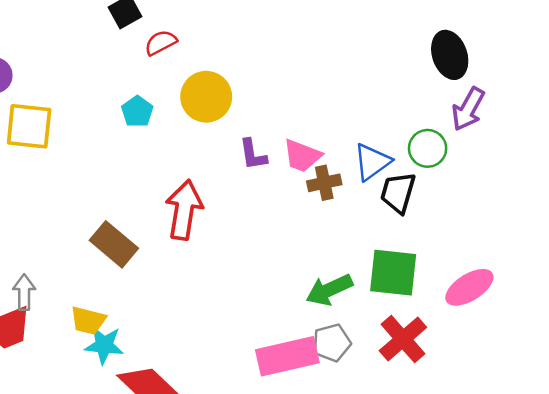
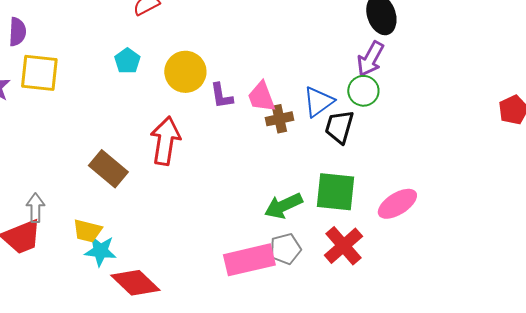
yellow circle: (206, 97) -> (185, 72), moved
purple arrow: (468, 109) -> (370, 59), moved
pink trapezoid: (302, 156) -> (261, 97), turned 48

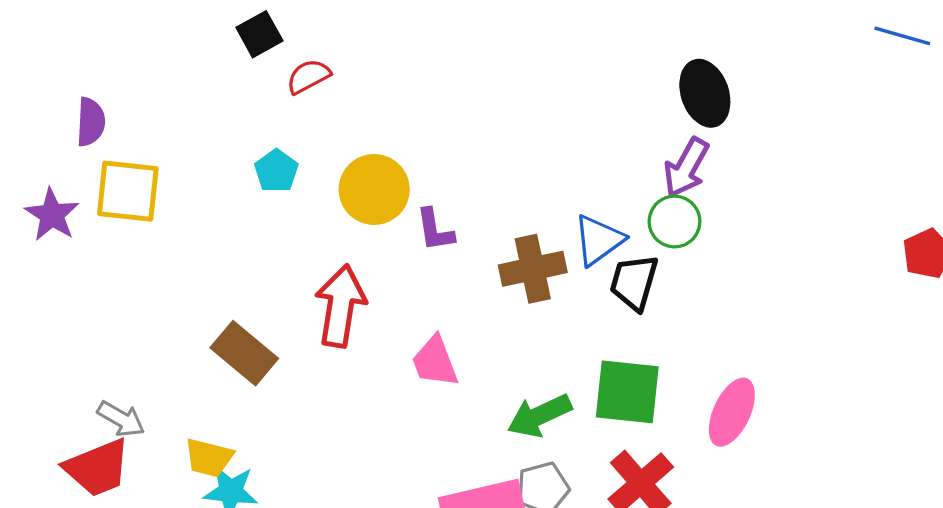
pink trapezoid: (261, 97) -> (435, 362), moved
brown cross: (279, 119) -> (533, 269), size x1.4
pink ellipse: (397, 204) -> (732, 412), turned -33
gray arrow: (35, 208) -> (121, 419), turned 120

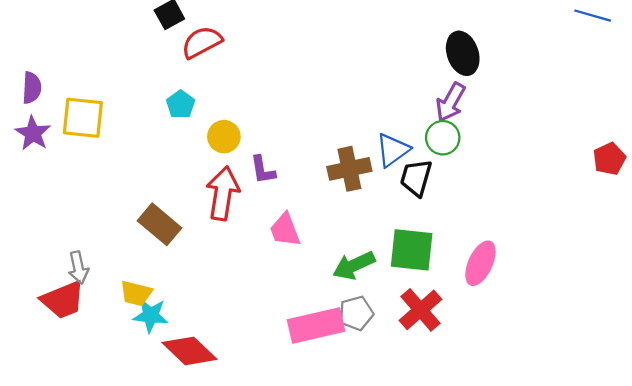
red semicircle: (308, 76) -> (202, 42), size x1.4
purple semicircle: (91, 122) -> (32, 88), moved
yellow circle: (374, 189) -> (224, 137), moved, size x0.7
purple L-shape: (435, 230) -> (263, 170), moved
gray arrow: (121, 419) -> (78, 268), turned 48

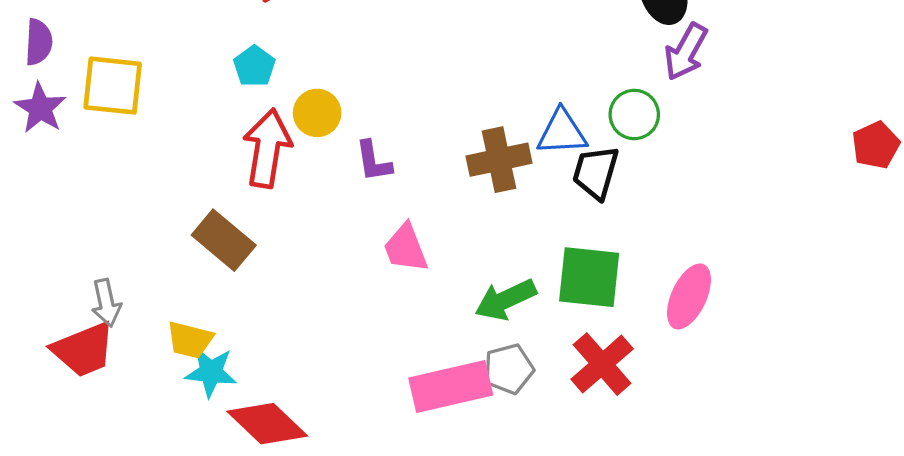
purple arrow: (450, 102) -> (686, 52), moved
blue triangle: (393, 150) -> (562, 132), turned 33
red arrow: (223, 193) -> (267, 148), moved

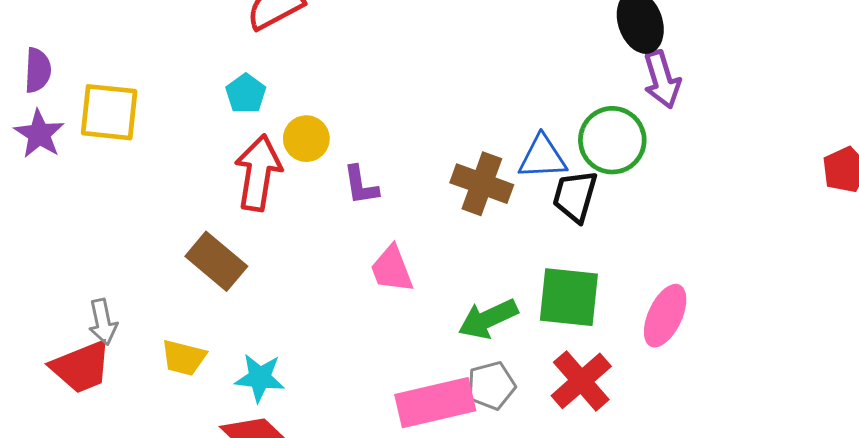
purple arrow: (686, 52) -> (662, 80), turned -46
green circle: (634, 115) -> (612, 140), size x1.4
brown cross: (499, 160) -> (482, 184), turned 32
cyan star: (211, 372) -> (260, 378), moved

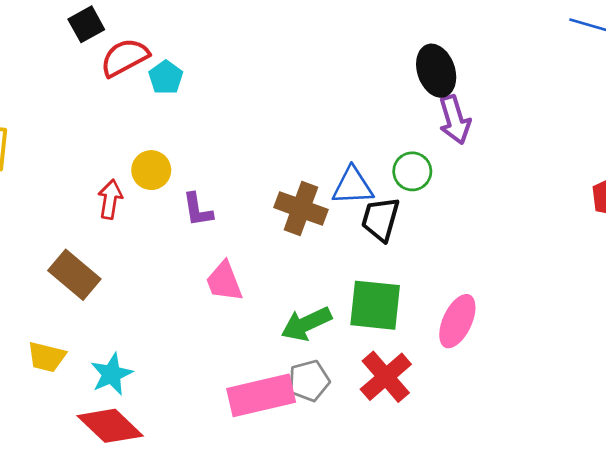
cyan pentagon: (246, 94) -> (166, 77), moved
green circle: (612, 140) -> (412, 171), size x0.7
red arrow: (258, 173) -> (110, 199), size x0.6
cyan star: (260, 378) -> (111, 374), turned -30

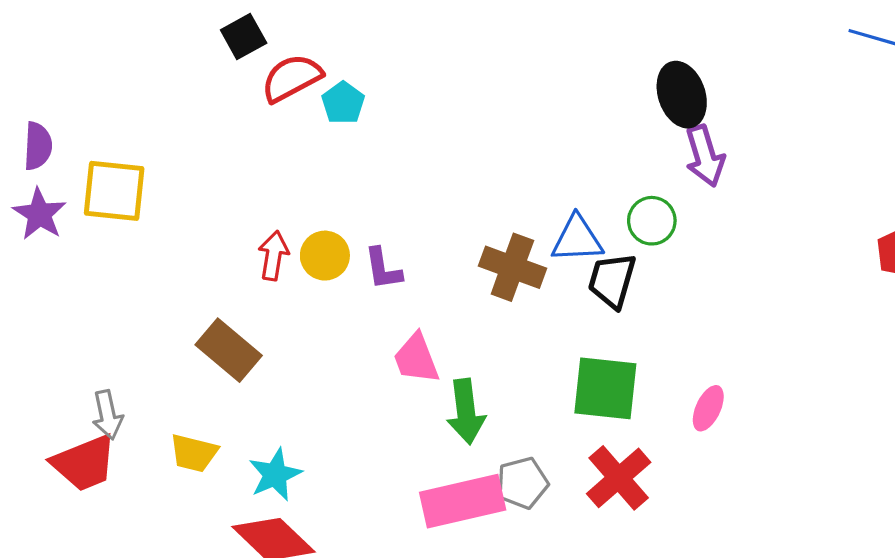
yellow circle: (151, 170) -> (325, 256), moved
pink ellipse: (457, 321) -> (708, 408), size x0.7
green arrow: (306, 324) -> (466, 412), moved, turned -72

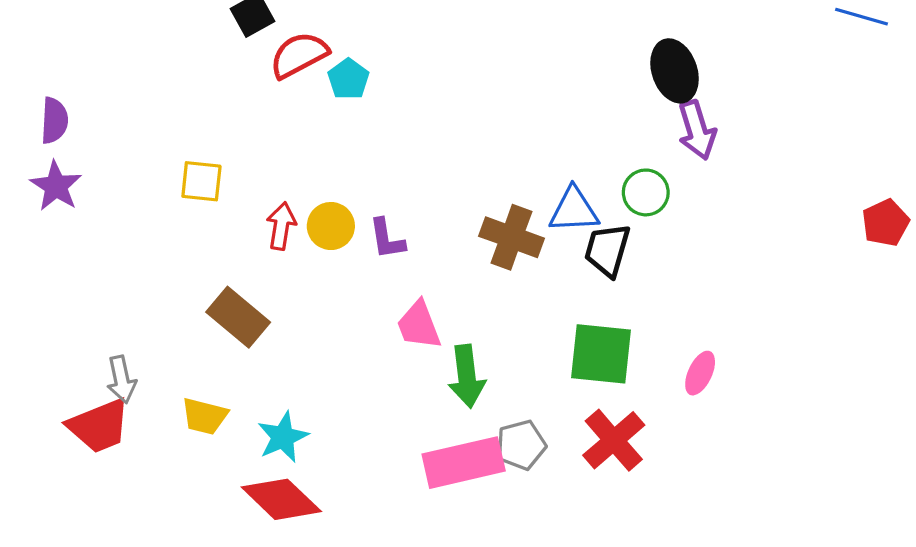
yellow square: (114, 191) -> (201, 181), moved, size x0.7

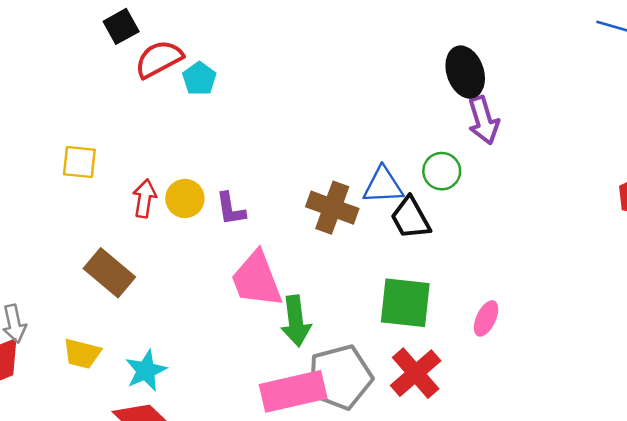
black trapezoid: (607, 250) -> (410, 218), turned -45
pink trapezoid: (419, 325) -> (257, 279), size x1.4
gray pentagon: (521, 445) -> (340, 377), size x1.6

